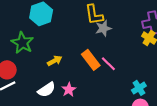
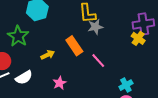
orange rectangle: (91, 60) -> (74, 46), moved
white semicircle: (47, 90) -> (24, 78), moved

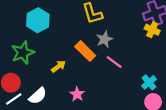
gray star: (95, 27) -> (104, 39), moved
green star: (18, 36) -> (23, 53), turned 30

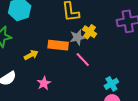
yellow cross: (152, 30) -> (90, 32), moved
orange rectangle: (85, 51) -> (58, 45), turned -48

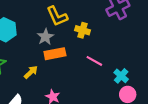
gray star: (78, 37) -> (45, 37), moved
pink line: (83, 60) -> (94, 61), moved

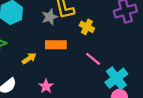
gray star: (45, 37) -> (50, 17), moved
cyan cross: (121, 76) -> (116, 78), size x1.5

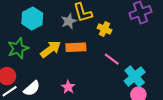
yellow arrow: (29, 58) -> (51, 49), moved, size x1.5

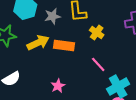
gray star: (69, 21) -> (53, 16), moved
pink star: (68, 87) -> (58, 86), moved

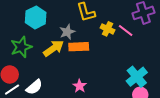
gray star: (53, 16) -> (67, 32), moved
pink line: (98, 64) -> (126, 31), moved

